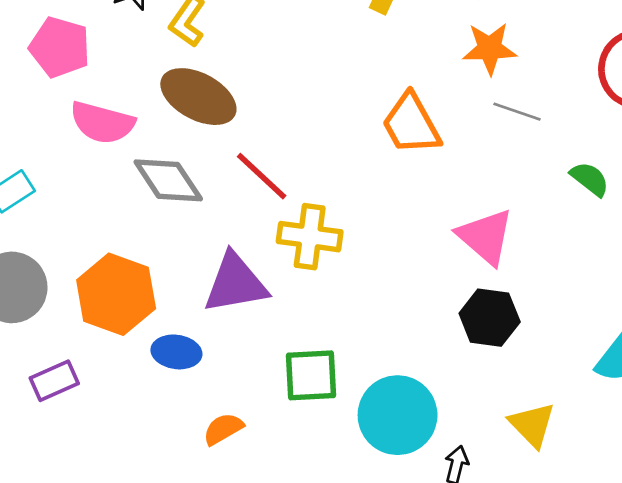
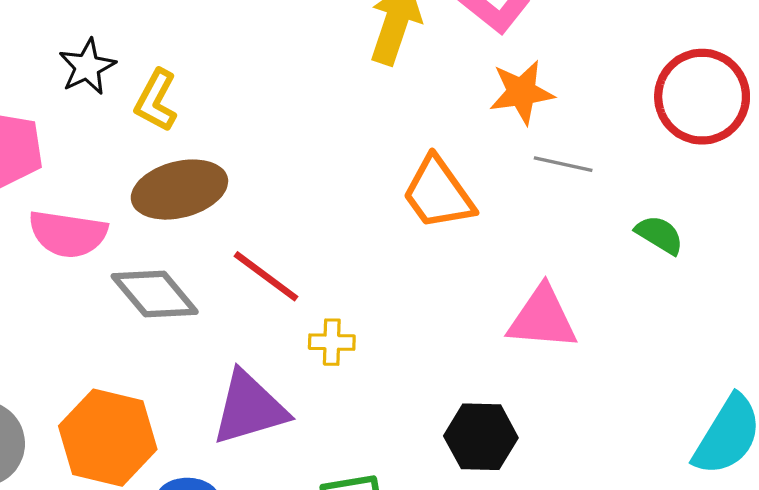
brown ellipse: (198, 97) -> (179, 190), turned -36
yellow cross: (310, 237) -> (332, 342), size x0.6
pink triangle: (485, 237) -> (542, 318), turned -30
black hexagon: (490, 318) -> (481, 437), moved

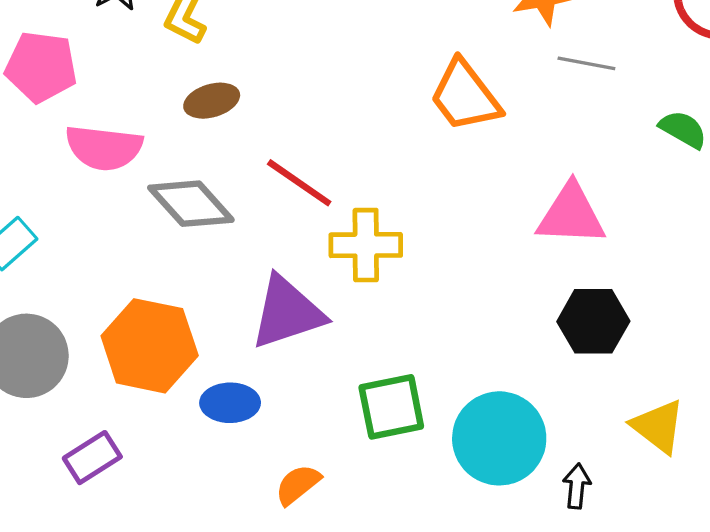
brown ellipse: (179, 190) -> (212, 101), size x0.6
yellow cross: (332, 342) -> (366, 245), size x1.6
black hexagon: (481, 437) -> (593, 321), moved

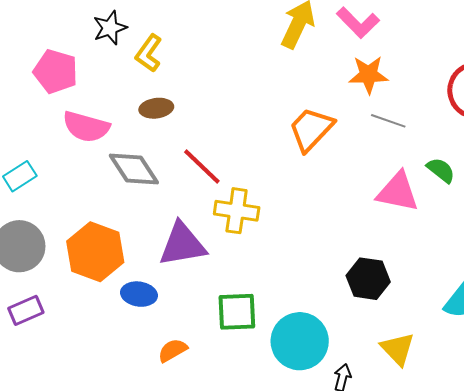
orange trapezoid: (465, 96) -> (311, 129), turned 72
pink triangle: (571, 215) -> (398, 192), moved
purple rectangle: (92, 458) -> (26, 310), moved

